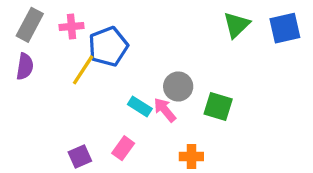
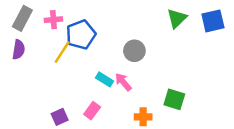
gray circle: (178, 86) -> (134, 51), moved
green square: (218, 106) -> (174, 99), moved

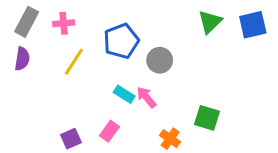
blue pentagon: (81, 35) -> (121, 41), moved
orange cross: (143, 117) -> (170, 139), turned 35

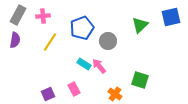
green triangle: (210, 22) -> (140, 25), moved
pink rectangle: (109, 131) -> (74, 89), turned -64

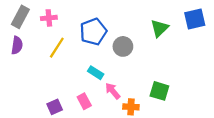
pink arrow: (99, 66) -> (113, 91), moved
orange cross: (115, 94) -> (131, 107), turned -32

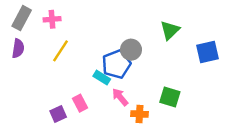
blue square: (195, 19) -> (207, 52), moved
blue pentagon: (93, 32) -> (116, 64), moved
pink rectangle: (84, 101) -> (80, 103), moved

